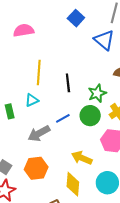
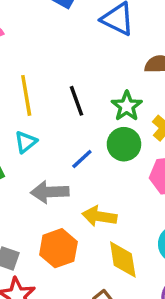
gray arrow: (39, 133) -> (50, 192), turned 40
yellow arrow: (82, 158) -> (99, 216), moved

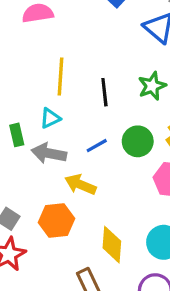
green star: (127, 106) -> (152, 86), moved
gray arrow: (50, 192) -> (49, 153), moved
yellow arrow: (99, 216) -> (80, 184), moved

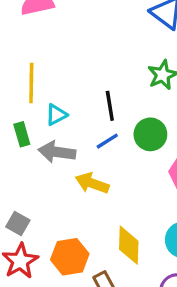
yellow line: (60, 77) -> (31, 83), moved
black line: (104, 92) -> (110, 106), moved
orange hexagon: (57, 221) -> (70, 257), moved

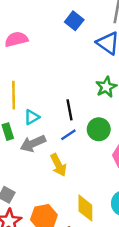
gray arrow: (57, 152) -> (33, 143), turned -30
yellow arrow: (92, 183) -> (58, 165), turned -135

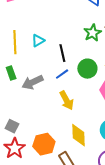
cyan triangle: (32, 117) -> (38, 41), moved
yellow arrow: (58, 165) -> (67, 100), moved

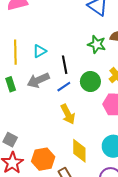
green star: (93, 33) -> (97, 44), turned -30
gray arrow: (33, 82) -> (38, 80), moved

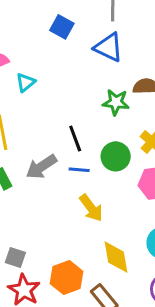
cyan triangle: (40, 51) -> (26, 82), moved
blue line: (64, 87) -> (79, 170), turned 48

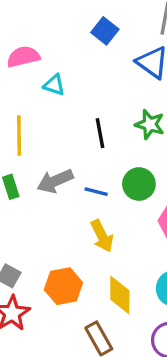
cyan triangle: (26, 82) -> (54, 85), turned 48
black line: (75, 139) -> (100, 133), moved
orange hexagon: (67, 278) -> (63, 286), moved

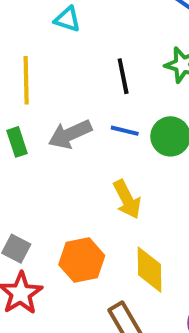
blue line: (96, 192) -> (125, 131), moved

